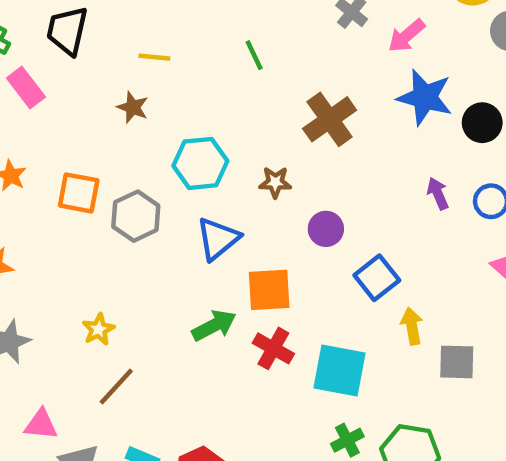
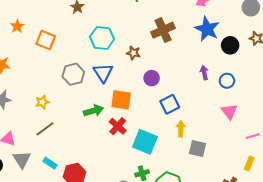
gray hexagon: (136, 216) -> (73, 74), moved
blue triangle: (218, 239) -> (103, 73), turned -35

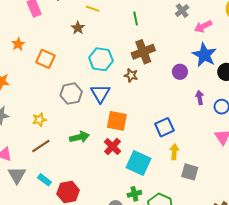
brown cross: (163, 30) -> (143, 52), moved
purple circle: (152, 78) -> (180, 72), moved
green arrow: (94, 111) -> (79, 137), moved

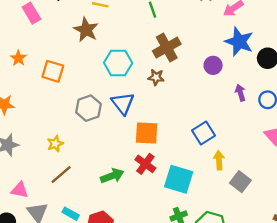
brown star: (78, 28) -> (86, 30), size x1.5
green arrow: (79, 137) -> (112, 176), moved
gray square: (190, 172) -> (240, 182), turned 30

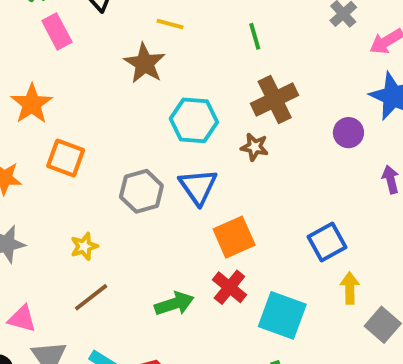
orange star: (18, 58) -> (32, 104), size x1.5
orange square: (53, 71) -> (66, 158), moved
orange square: (147, 133) -> (234, 237), turned -30

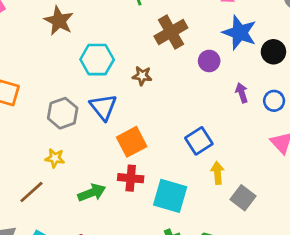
brown cross: (275, 99) -> (171, 32), moved
yellow star: (84, 246) -> (55, 158), moved, turned 30
red cross: (229, 287) -> (131, 178), turned -30

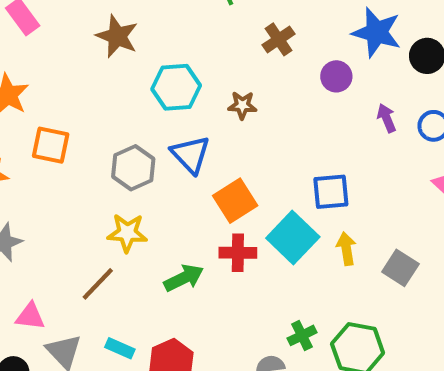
brown cross: (171, 32) -> (279, 39), size x0.7
blue square: (199, 141) -> (331, 192), turned 32
yellow star: (55, 158) -> (127, 233), size x1.4
yellow arrow: (218, 173) -> (346, 249), moved
cyan square: (170, 196) -> (293, 238), moved, turned 32

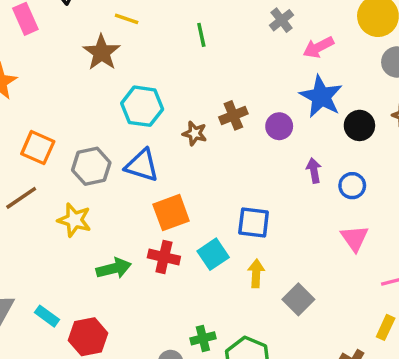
brown cross: (279, 39) -> (233, 115), moved
orange square: (51, 145) -> (38, 148), moved
blue triangle: (190, 154) -> (142, 165), turned -42
cyan square: (293, 238) -> (213, 254), size x0.7
brown line: (98, 284) -> (21, 198), moved

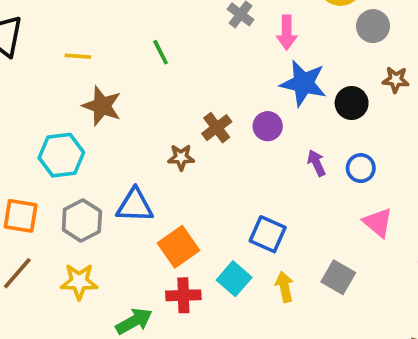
pink arrow: (318, 47) -> (287, 33), turned -48
brown star: (102, 52) -> (102, 106), moved
cyan hexagon: (142, 106) -> (61, 155), moved
blue square: (254, 223) -> (268, 234), turned 32
gray square: (298, 299) -> (338, 277), moved

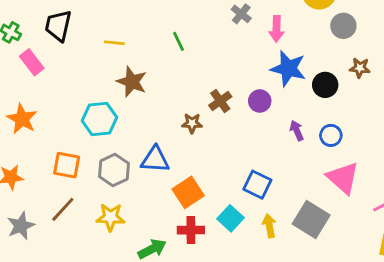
pink triangle: (378, 223) -> (343, 178), size x1.4
gray square: (338, 277) -> (311, 220), size x1.4

